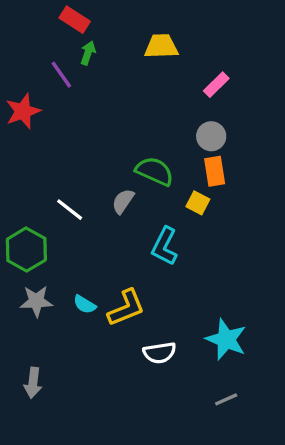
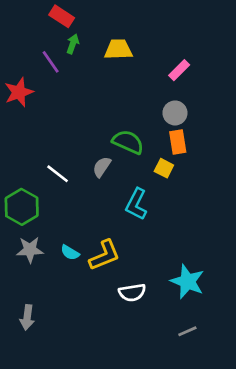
yellow trapezoid: (161, 46) -> (118, 49), moved

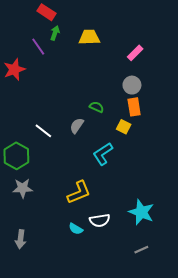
green semicircle: (128, 142) -> (97, 107), size x0.6
cyan L-shape: (136, 204) -> (103, 154), turned 30
cyan semicircle: (70, 252) -> (76, 229), moved

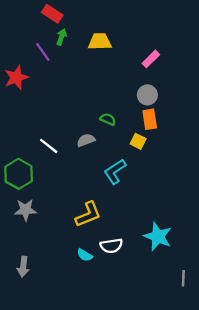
gray semicircle: (77, 126) -> (86, 140), turned 35
gray line: (141, 250) -> (183, 278), moved, turned -64

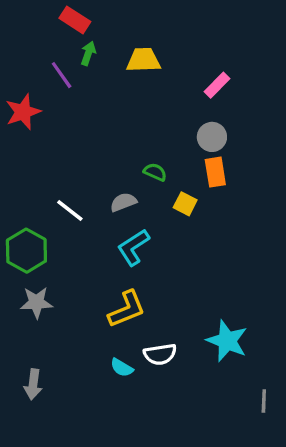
yellow square: (138, 141) -> (185, 204), moved
cyan L-shape: (115, 172) -> (133, 247), moved

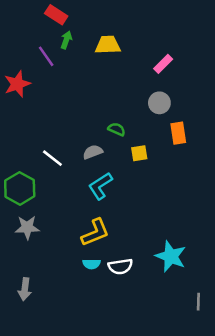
orange rectangle: (215, 172) -> (178, 133), moved
yellow square: (185, 204) -> (139, 153), turned -36
cyan semicircle: (122, 368) -> (91, 264), moved, turned -30

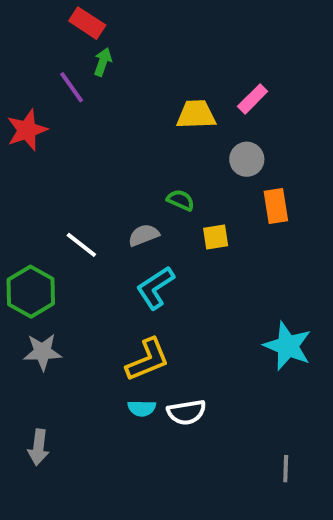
yellow trapezoid: (108, 45) -> (196, 114), moved
cyan star: (171, 256) -> (288, 346), moved
gray line: (198, 302) -> (286, 469), moved

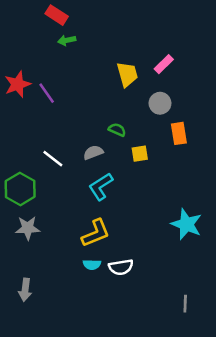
green arrow: (103, 62) -> (67, 40), turned -120
purple line: (72, 87) -> (47, 93), moved
yellow trapezoid: (196, 114) -> (127, 74), turned 76

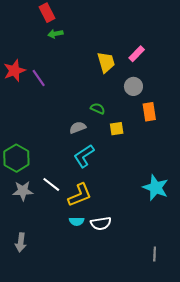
red rectangle: (57, 15) -> (47, 13), turned 30
white line: (53, 159) -> (51, 184), moved

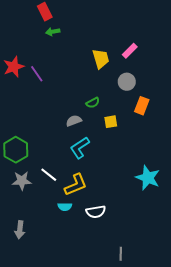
green semicircle: (98, 109) -> (93, 103), turned 128
orange rectangle: (149, 112) -> (142, 106), turned 30
cyan semicircle: (77, 221) -> (65, 207), moved
gray line: (155, 254) -> (121, 254), moved

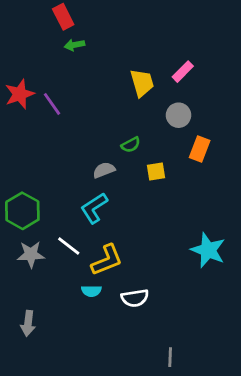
cyan L-shape: (80, 148) -> (94, 208), moved

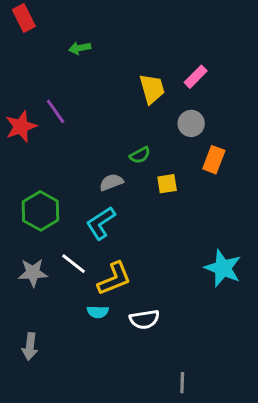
red rectangle: (63, 17) -> (24, 18), moved
red star: (20, 94) -> (21, 126), moved
green hexagon: (22, 211) -> (40, 211), moved

